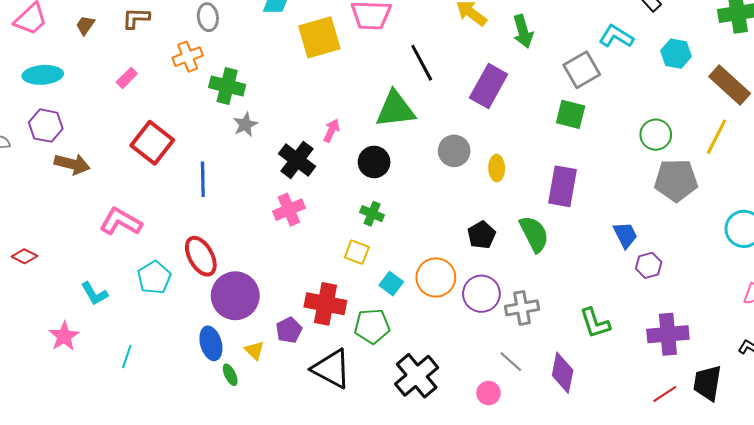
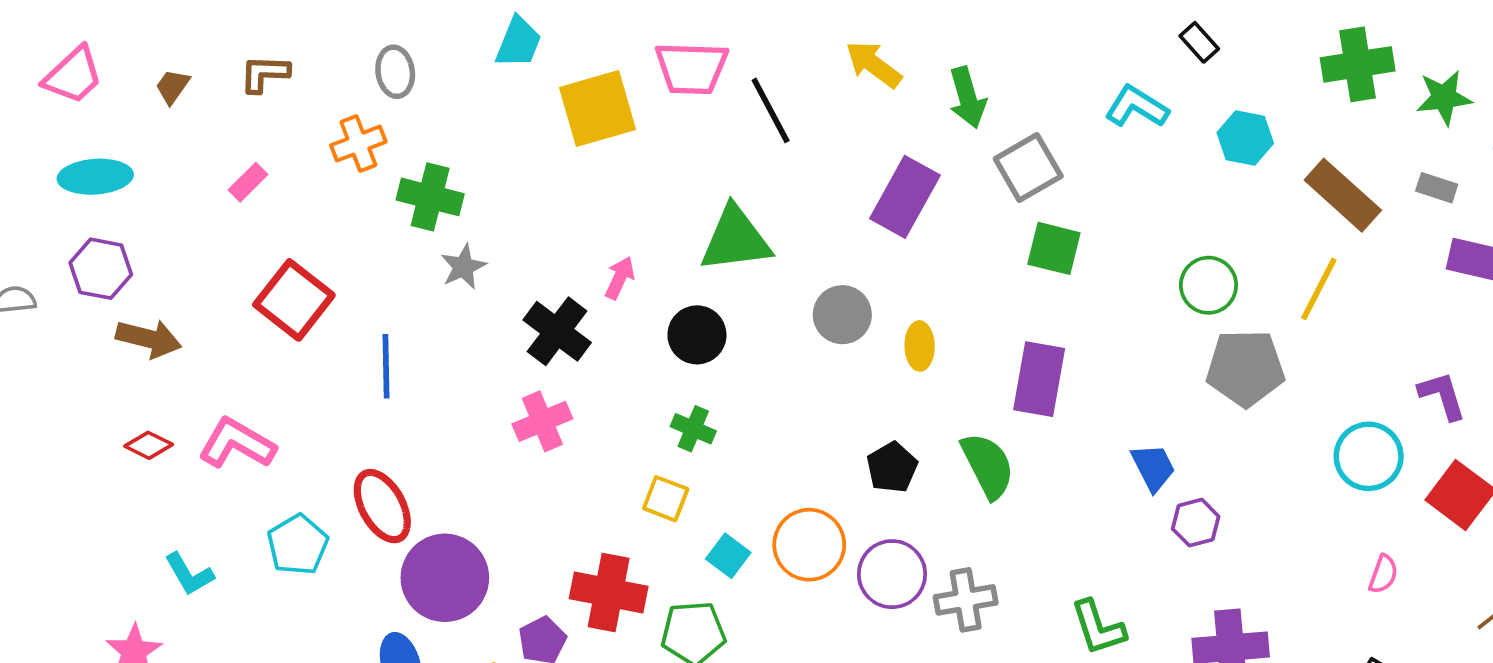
black line: (422, 63) -> (771, 110), moved
gray square: (582, 70) -> (1028, 167), moved
red diamond: (24, 256) -> (149, 445), moved

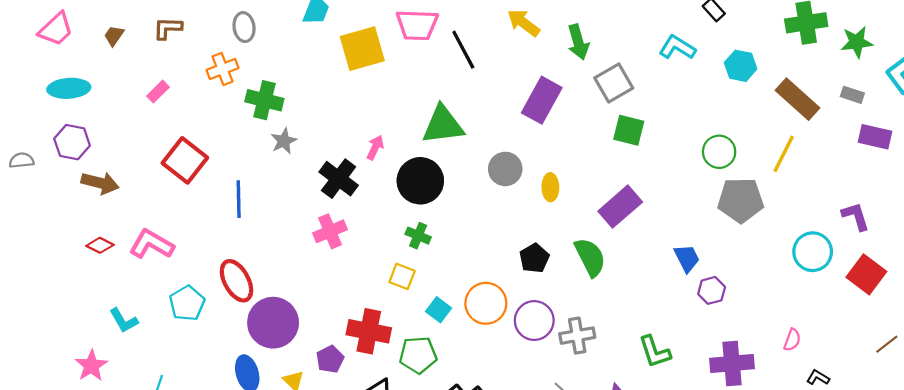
black circle: (697, 335) -> (420, 181), size x1.4
purple rectangle: (1039, 379) -> (620, 207), turned 39
pink semicircle: (1383, 574) -> (792, 340), moved

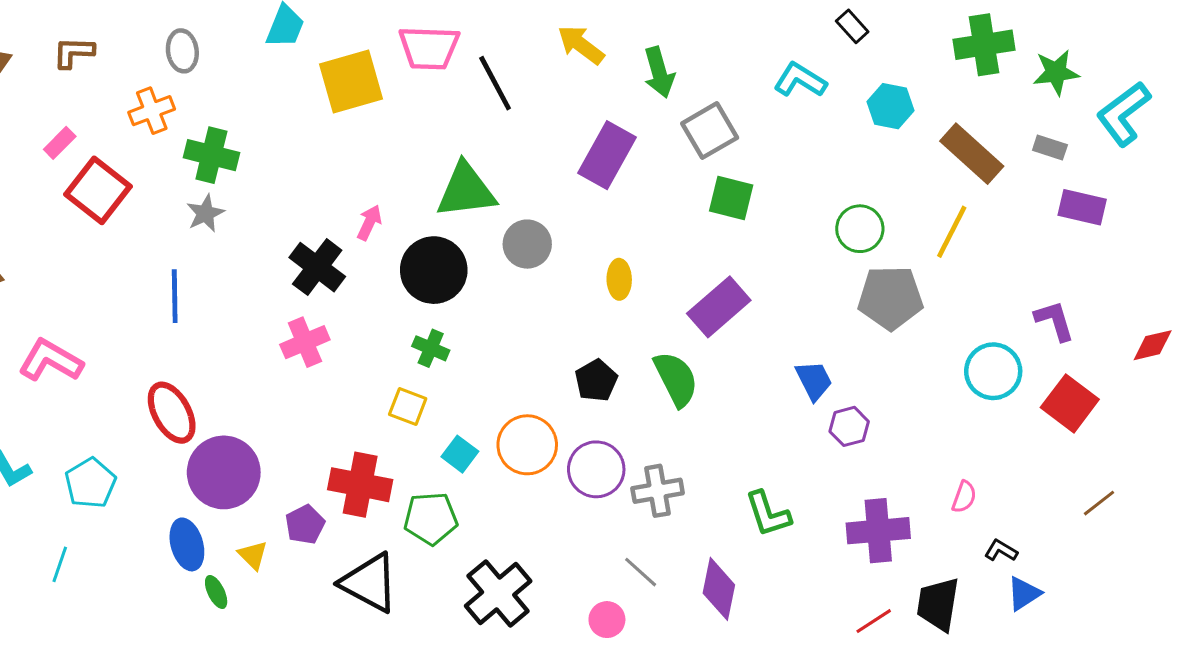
gray star: (284, 141) -> (205, 213), moved
red square: (185, 160) -> (98, 190), moved
gray circle: (505, 169) -> (527, 244), moved
cyan pentagon: (187, 303) -> (90, 483), moved

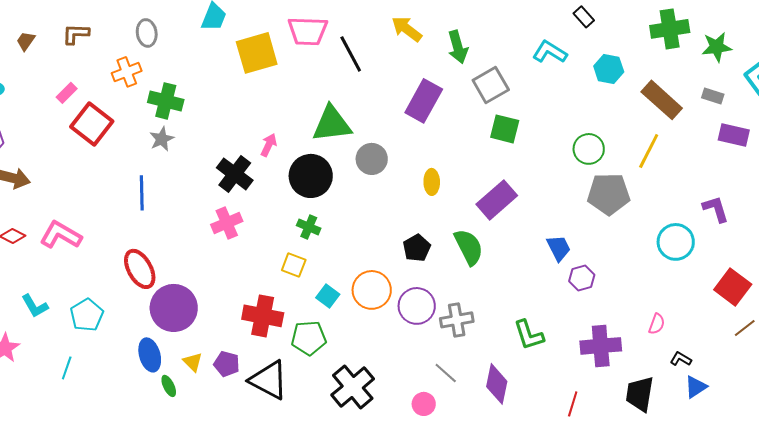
red square: (1070, 403) -> (733, 287), moved
purple pentagon: (305, 525) -> (227, 364), moved, turned -30
red line: (874, 621) -> (573, 404), moved, turned -40

